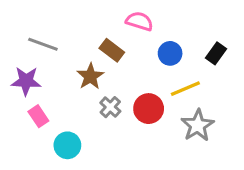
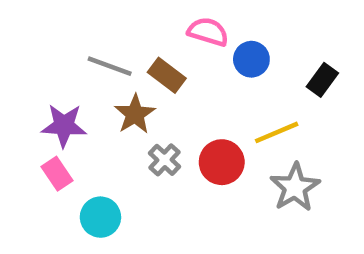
gray line: (43, 44) -> (110, 66), moved
blue circle: (170, 53) -> (251, 59), moved
purple star: (26, 81) -> (64, 126), moved

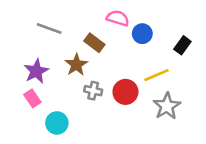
gray line: (110, 66) -> (49, 28), moved
purple star: (64, 126) -> (36, 71), turned -30
gray cross: (165, 160) -> (93, 91), turned -30

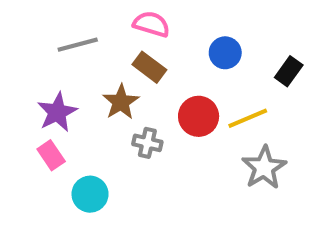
pink semicircle: (118, 18) -> (151, 24), moved
gray line: (49, 28) -> (78, 45), turned -35
red circle: (125, 92) -> (199, 116), moved

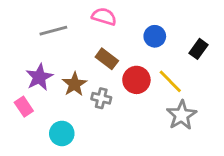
brown rectangle: (149, 67) -> (107, 59), moved
brown star: (121, 102) -> (74, 84), moved
yellow line: (248, 118) -> (170, 81), turned 68
pink rectangle: (51, 155) -> (24, 107), moved

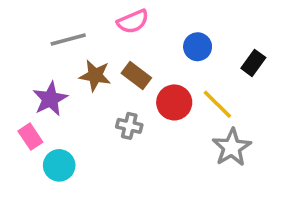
pink semicircle: (104, 17) -> (133, 22), turned 140
brown star: (74, 84) -> (95, 76), moved, turned -30
cyan circle: (62, 133) -> (59, 165), moved

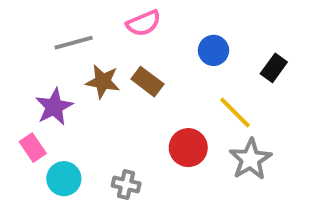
red circle: (174, 102) -> (188, 148), moved
gray cross: (129, 126) -> (126, 185), moved

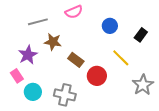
brown rectangle: (147, 82) -> (76, 60), moved
gray star: (250, 159) -> (143, 85), moved
gray cross: (126, 185) -> (65, 95), size x1.5

